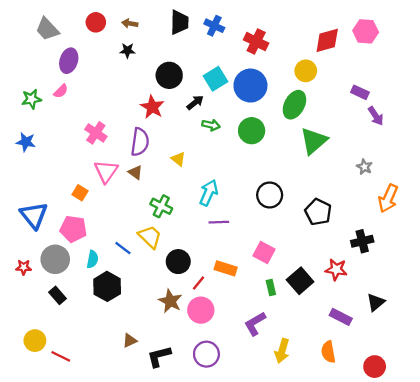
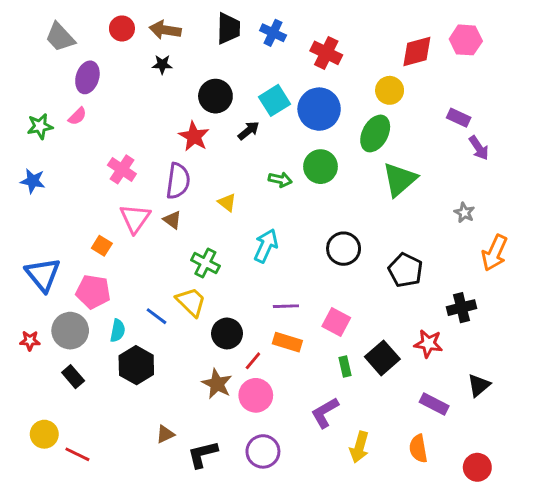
brown arrow: (130, 23) -> (165, 30), size x1.5
green arrow: (211, 125) -> (280, 180), moved
purple line: (219, 222) -> (286, 306), moved

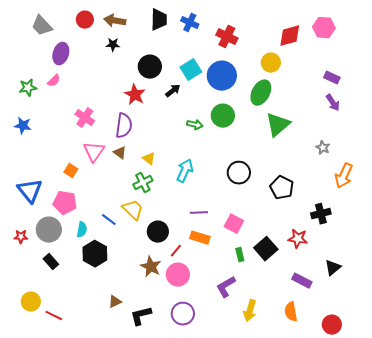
purple rectangle: (459, 118) -> (332, 78), moved
yellow triangle: (227, 203) -> (149, 159), moved
green cross: (205, 263) -> (143, 183), turned 36

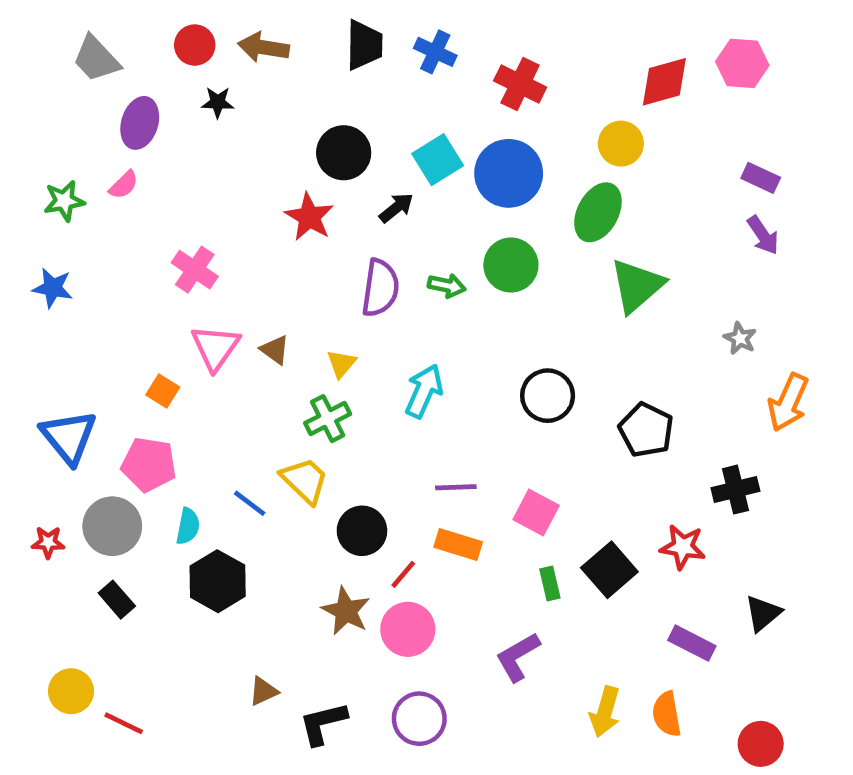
black star: (113, 45) -> (218, 102), moved
purple semicircle: (124, 126) -> (380, 288), moved
yellow triangle: (149, 159) -> (341, 364), turned 32
yellow arrow: (250, 311) -> (605, 712), moved

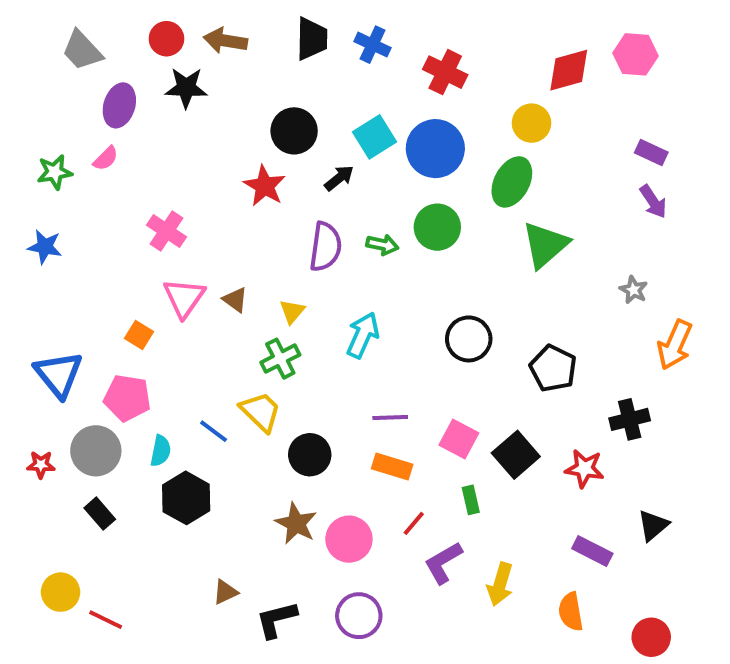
black star: (218, 102) -> (186, 88), size x1.5
black square: (609, 570) -> (516, 455), moved
red line: (403, 574) -> (414, 523), moved
yellow arrow: (605, 712) -> (500, 584), moved

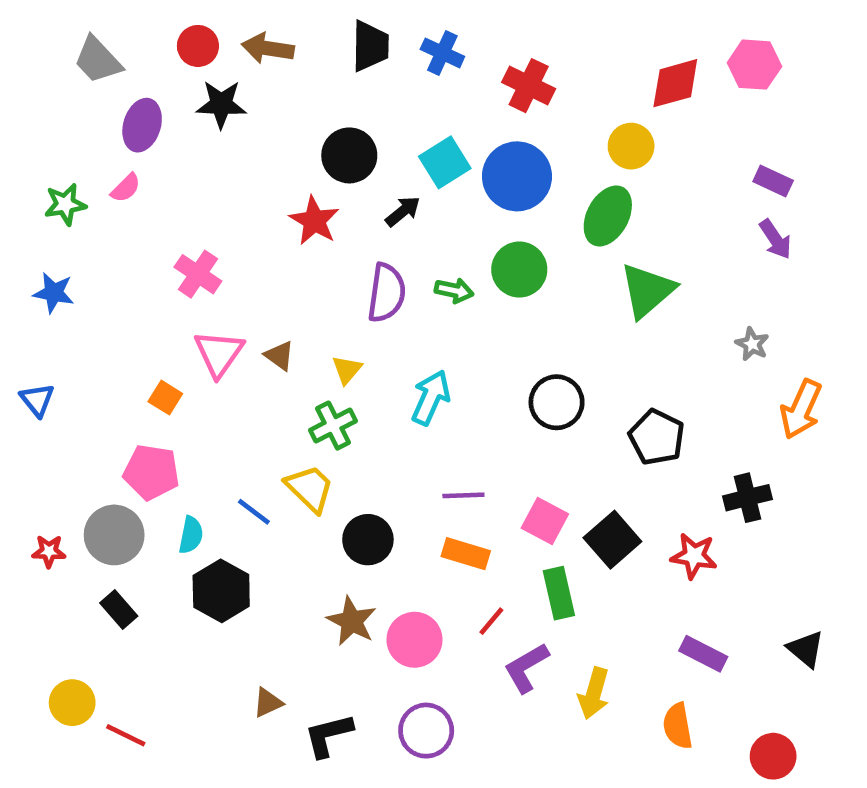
blue triangle: (59, 374) -> (37, 400), moved, size x0.6
green rectangle: (471, 500) -> (559, 593), size x1.5
black triangle: (653, 525) -> (806, 649), moved, turned -40

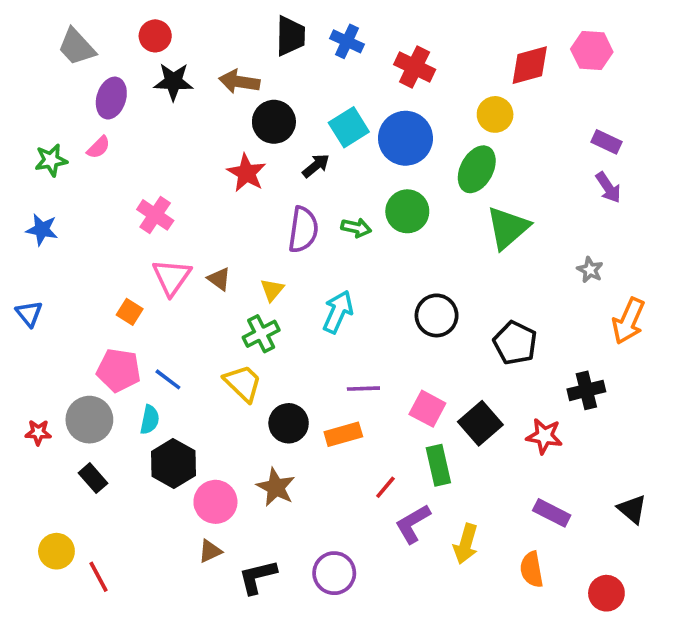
brown arrow: (268, 48) -> (239, 82), moved
blue line: (254, 512) -> (168, 379), moved
orange rectangle: (466, 554) -> (343, 434), moved, turned -33
pink circle: (414, 640) -> (215, 502), moved
red line: (126, 735) -> (99, 577), turned 36

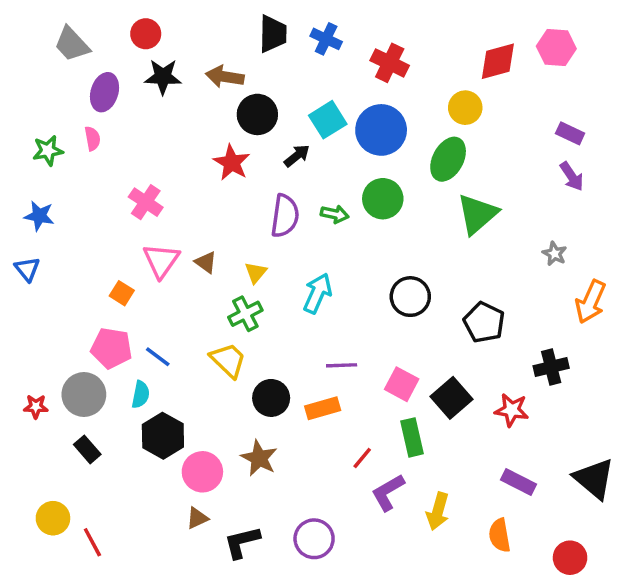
pink semicircle: (99, 147) -> (92, 139), turned -55
blue triangle: (29, 314) -> (27, 269), moved
black triangle: (632, 509) -> (594, 479), size x1.5

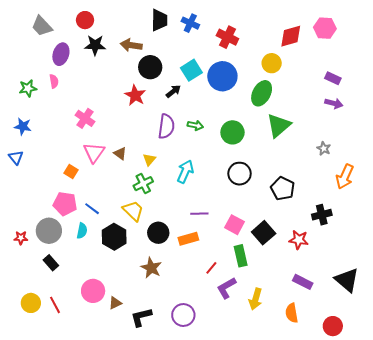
purple arrow: (572, 176) -> (334, 103), turned -42
green circle: (383, 199) -> (232, 132), moved
black hexagon: (163, 436) -> (114, 237), moved
pink circle: (202, 472) -> (93, 291), moved
red line: (92, 542) -> (55, 305), moved

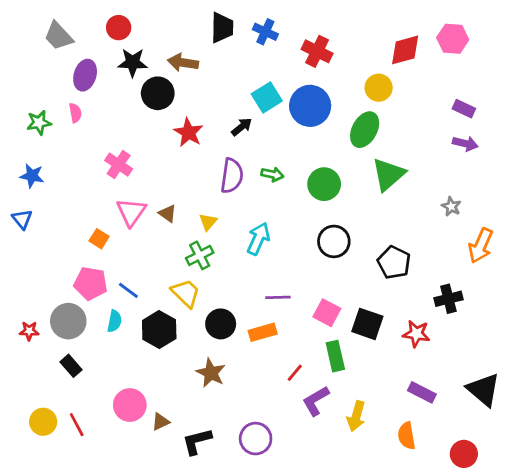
black circle: (150, 67) -> (158, 93), moved
black square: (264, 233) -> (367, 324), turned -30

